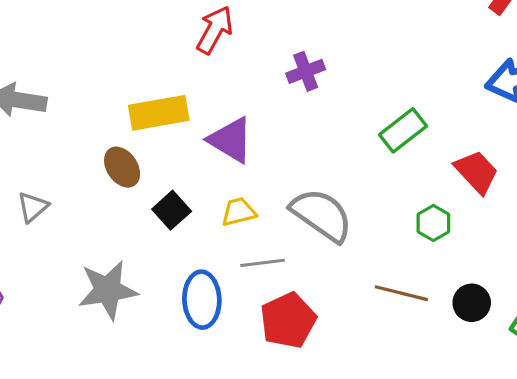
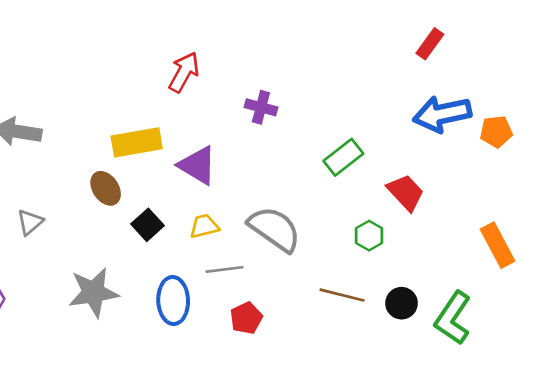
purple cross: (306, 71) -> (261, 107), turned 36
red pentagon: (288, 320) -> (246, 318), size x0.7

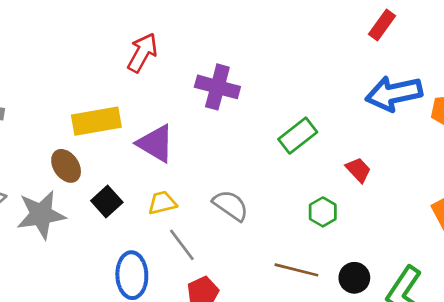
purple cross: (261, 107) -> (217, 87), size x1.4
red trapezoid: (406, 192) -> (358, 170), size x0.7
gray semicircle: (274, 229) -> (231, 205), size x0.7
gray line: (225, 269) -> (182, 245), turned 60
gray star: (93, 292) -> (41, 215), moved

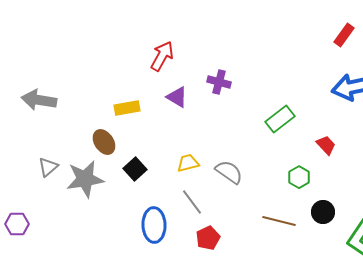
purple cross: (217, 87) -> (219, 82), size x0.7
yellow rectangle: (96, 121) -> (127, 108), size x0.7
purple triangle: (156, 144) -> (177, 97), moved, size x0.7
yellow trapezoid: (162, 203) -> (188, 163), moved
black circle: (354, 278) -> (323, 212), moved

